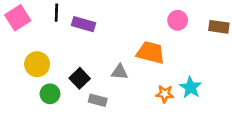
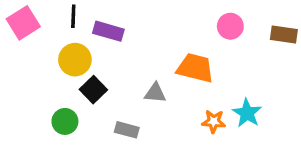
yellow circle: (37, 64) -> (75, 60), moved
black square: (80, 78) -> (93, 90), moved

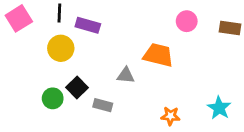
black square: (93, 90) -> (77, 88), moved
cyan star: (247, 113) -> (219, 108), moved
orange star: (214, 121) -> (170, 116), moved

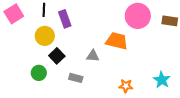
pink circle: (187, 21) -> (138, 16), size x1.6
purple rectangle: (88, 25) -> (65, 19), turned 54
black square: (77, 88) -> (57, 56), moved

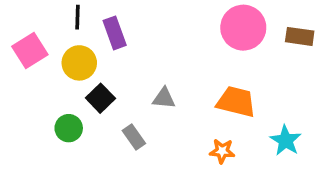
pink square: (14, 14) -> (30, 51), moved
orange trapezoid: (117, 41) -> (236, 102), moved
gray rectangle: (76, 78) -> (134, 137), turned 40

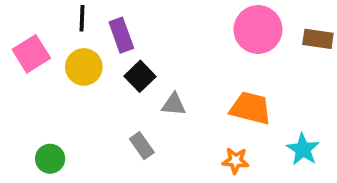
black square: (100, 98) -> (140, 76), moved
green circle: (69, 128) -> (50, 159), moved

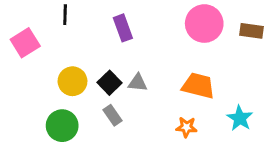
purple rectangle: (121, 35) -> (123, 28), moved
yellow circle: (84, 67) -> (72, 81), moved
black square: (140, 76) -> (109, 83), moved
green circle: (50, 159) -> (62, 126), moved, size x1.4

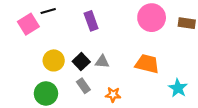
black line: (65, 15) -> (48, 11), turned 72
pink square: (25, 43) -> (28, 24), moved
orange star: (186, 127) -> (113, 95), moved

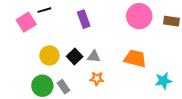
gray rectangle: (83, 86) -> (64, 87), moved
cyan star: (178, 88) -> (163, 81), turned 30
orange star: (113, 95) -> (97, 79), moved

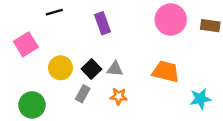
pink square: (26, 22) -> (26, 44), moved
green circle: (42, 86) -> (32, 105), moved
gray rectangle: (64, 87) -> (83, 94), moved, turned 64

